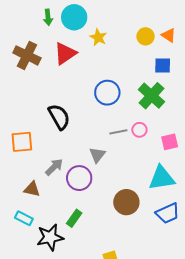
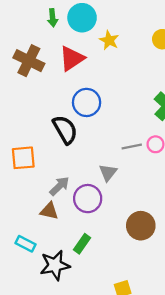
blue circle: (107, 93) -> (87, 102), moved
brown triangle: (32, 189) -> (49, 211), moved

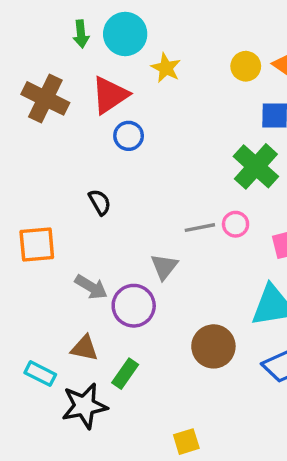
blue circle: (87, 102) -> (129, 136), moved, size x0.7
black semicircle: (65, 130) -> (100, 202), size x0.6
gray arrow: (59, 186) -> (91, 287), turned 75
brown triangle: (49, 211) -> (84, 348), moved

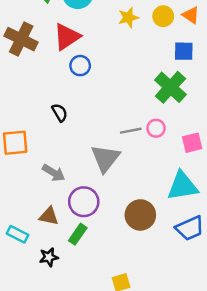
yellow star: (166, 68) -> (128, 17), moved, turned 30
gray triangle: (164, 267) -> (105, 158), size x1.5
purple circle: (134, 306) -> (84, 202), moved
black star: (84, 406) -> (49, 257), size x0.6

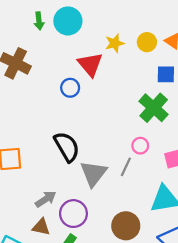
red triangle: (67, 37) -> (90, 64), moved, turned -36
black semicircle: (60, 113) -> (67, 147), moved, size x1.8
gray line: (131, 131) -> (126, 167), moved, turned -54
gray arrow: (54, 173) -> (46, 199), moved, turned -65

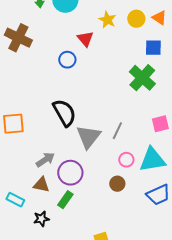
yellow star: (115, 43) -> (107, 20), turned -30
red triangle: (90, 64) -> (85, 39), size x0.7
pink circle: (140, 146) -> (126, 160), moved
brown circle: (126, 226) -> (117, 184), size x0.6

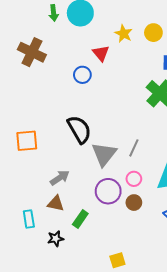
pink circle: (126, 160) -> (134, 179), moved
purple circle: (70, 173) -> (108, 191), moved
cyan rectangle: (15, 200) -> (29, 219), turned 54

